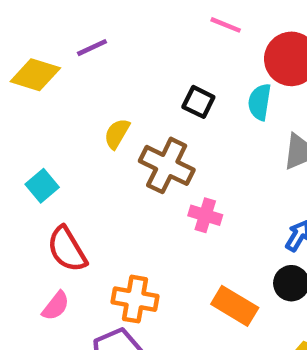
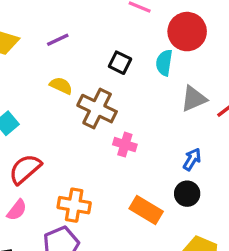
purple line: (92, 48) -> (58, 40), moved
yellow semicircle: (117, 134) -> (61, 86), turned 85
red semicircle: (67, 249) -> (25, 169), turned 80

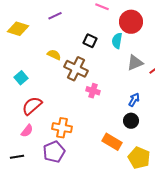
purple line: (58, 40) -> (55, 16), moved
orange rectangle: (146, 210) -> (112, 142), moved

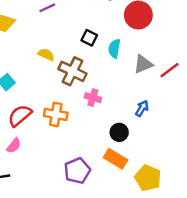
cyan semicircle: (117, 41) -> (114, 49), moved
black circle: (131, 121) -> (119, 132), moved
orange cross: (62, 128) -> (56, 114), moved
purple pentagon: (54, 152) -> (77, 171), moved

